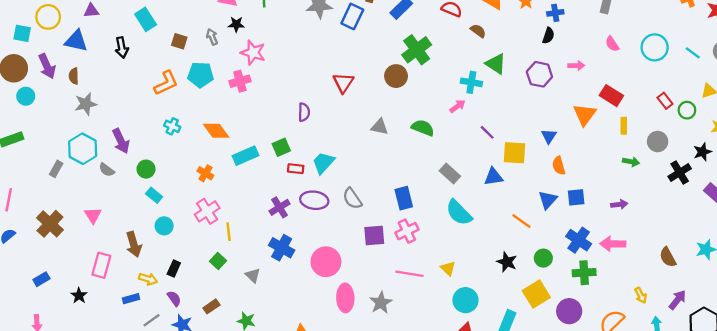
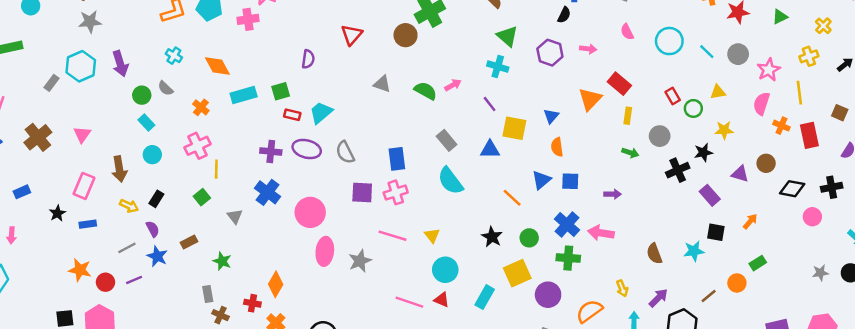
cyan cross: (471, 82) -> (498, 67), moved
pink arrow: (457, 106) -> (453, 85), moved
gray semicircle: (107, 170) -> (165, 88), moved
purple cross: (280, 207) -> (271, 152), turned 30
blue rectangle: (131, 299) -> (88, 224), moved

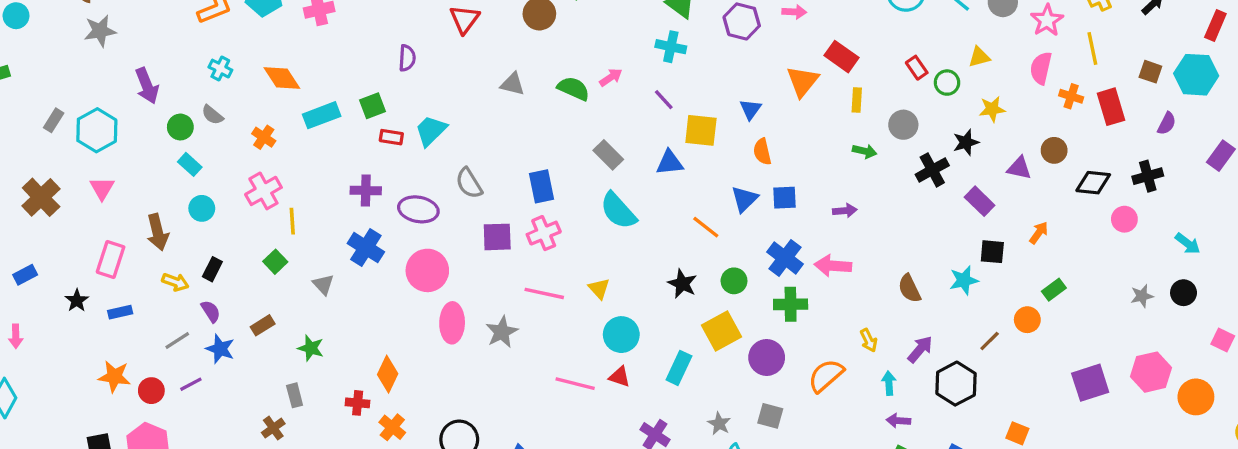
cyan hexagon: (81, 66) -> (97, 130), moved
purple ellipse: (307, 149) -> (418, 209), moved
brown cross: (221, 315) -> (273, 428), moved, turned 35

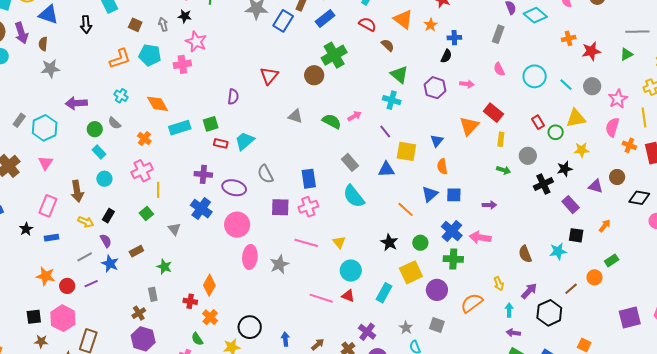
yellow triangle: (979, 57) -> (576, 118), size x1.5
purple arrow: (147, 86) -> (76, 103), turned 105

